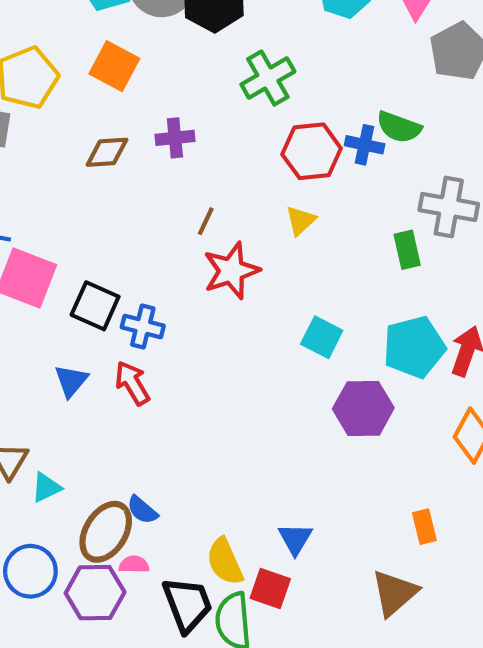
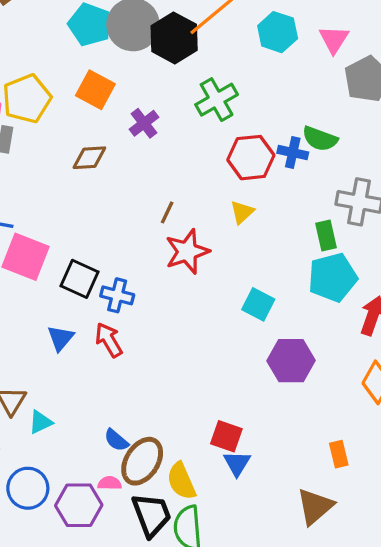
purple cross: (175, 138) -> (144, 123), moved, turned -32
cyan pentagon: (414, 347) -> (333, 277), moved
brown ellipse: (106, 532) -> (142, 461), moved
red square: (270, 588) -> (226, 436), moved

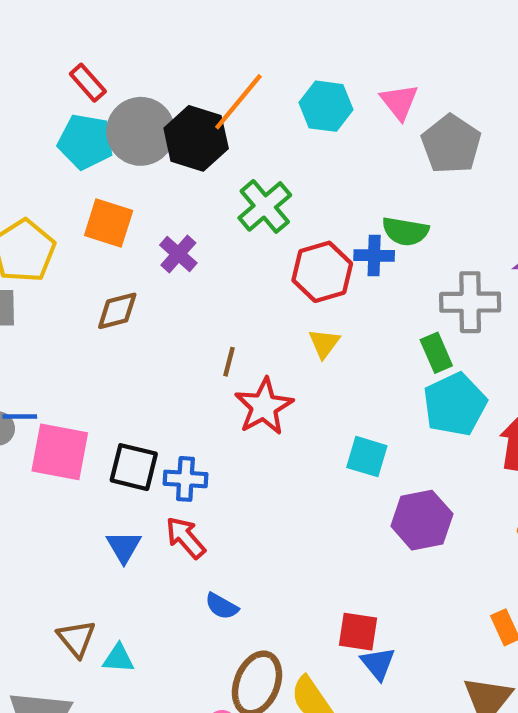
cyan triangle: (40, 422) -> (119, 658), turned 40
blue semicircle: (116, 440) -> (222, 606), moved

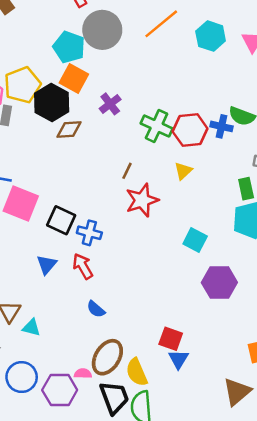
black hexagon: (196, 138) -> (52, 102), moved
cyan pentagon: (86, 142) -> (69, 47), moved
green cross: (265, 206) -> (157, 126), moved, turned -36

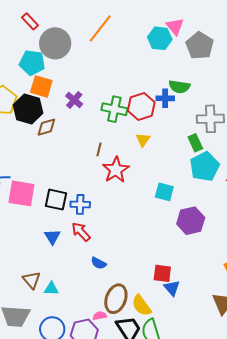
cyan hexagon: (211, 36) -> (160, 38), moved

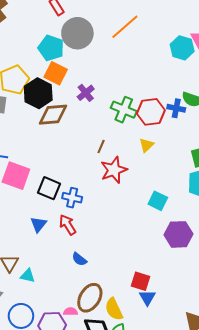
brown diamond: (46, 127) -> (53, 115), size x1.4

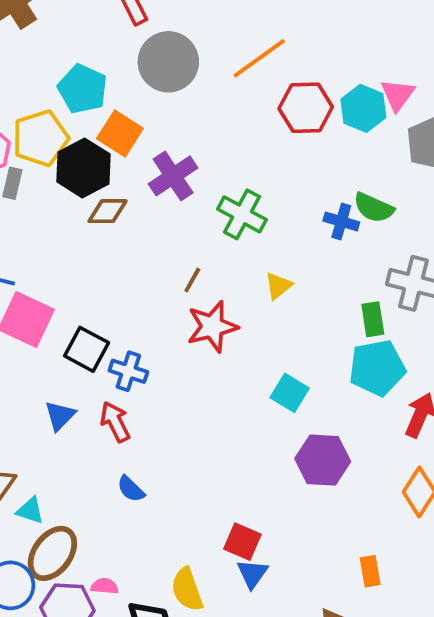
cyan pentagon: (51, 48) -> (83, 89), moved
purple cross: (86, 93) -> (173, 176), size x1.4
red hexagon: (151, 112) -> (306, 108), moved
brown diamond: (53, 115) -> (108, 211), size x0.7
brown ellipse: (90, 298) -> (52, 553), moved

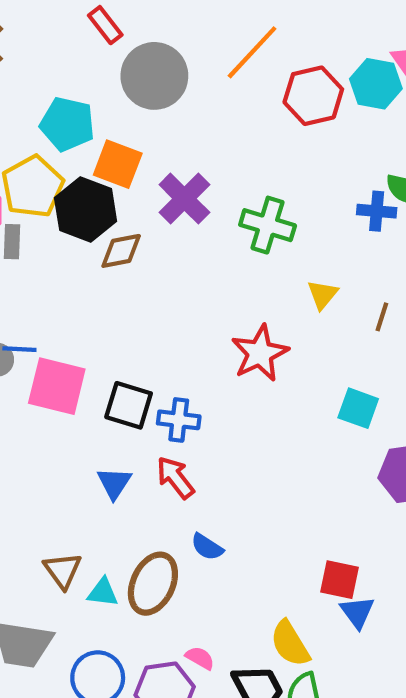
brown line: (192, 280) -> (382, 317), moved
brown ellipse: (52, 553) -> (153, 584), moved
pink semicircle: (105, 586) -> (200, 658), turned 36

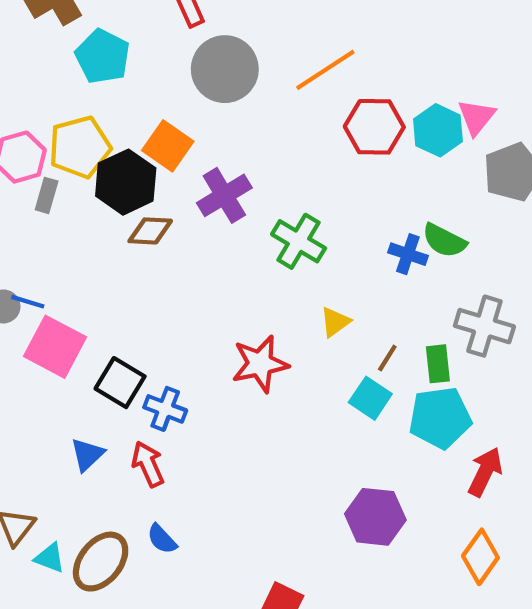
cyan pentagon: (67, 124) -> (103, 56), moved
cyan square: (358, 408) -> (370, 398), moved

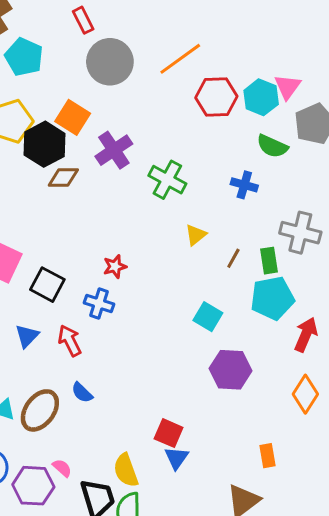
green semicircle: (444, 241) -> (272, 146), moved
red star: (260, 364) -> (115, 266), moved, size x0.6
cyan square: (370, 398) -> (208, 317), moved
blue cross: (165, 409) -> (99, 303), moved

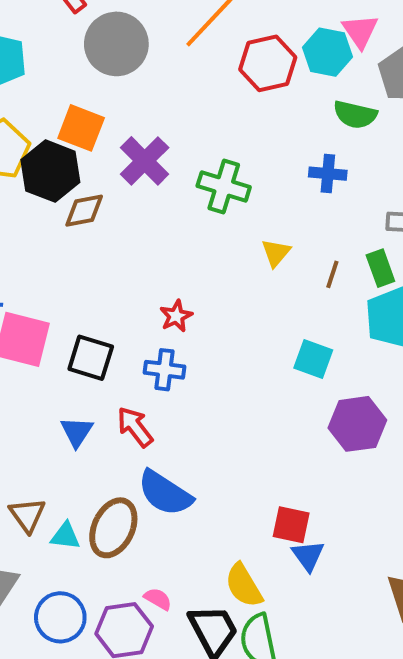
blue semicircle: (82, 393) -> (165, 493), size x1.8

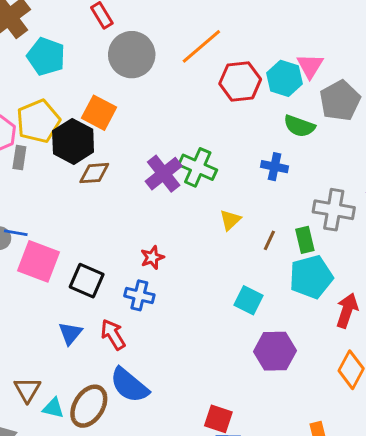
purple cross: (145, 161) -> (164, 174), moved

